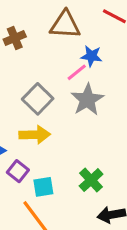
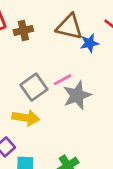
blue star: (91, 56) -> (89, 43), moved, turned -30
pink line: (77, 72) -> (63, 80), moved

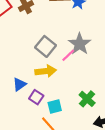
pink line: (63, 80) -> (68, 55), moved

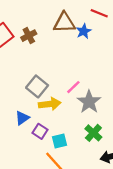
gray star: (80, 44) -> (89, 102), moved
gray square: (46, 46) -> (37, 86), moved

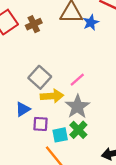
gray star: (89, 102) -> (77, 107), moved
purple square: (40, 131) -> (40, 124), turned -32
green cross: (93, 133) -> (78, 130), moved

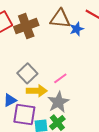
brown cross: (34, 24) -> (26, 26), size x1.6
purple square: (40, 124) -> (24, 114), size x1.6

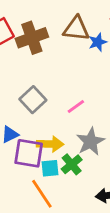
yellow arrow: (37, 91) -> (50, 144), moved
gray star: (58, 102) -> (90, 142), moved

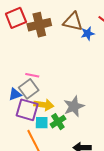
gray square: (33, 100) -> (29, 89), moved
pink line: (76, 107) -> (32, 75), moved, turned 40

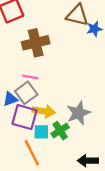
brown cross: (39, 25) -> (36, 43), moved

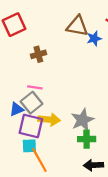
brown cross: (36, 43) -> (38, 54), size x0.6
green cross: (60, 131) -> (87, 139), moved, turned 35
cyan square: (41, 132) -> (29, 146), moved

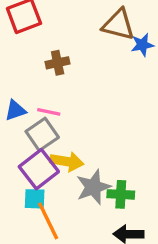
blue triangle: (17, 109) -> (15, 110), moved
gray star: (82, 120) -> (93, 187), moved
purple square: (31, 126) -> (39, 169), turned 35

